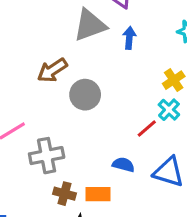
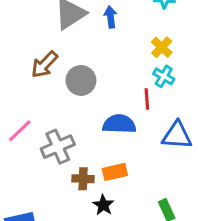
red line: (147, 128) -> (147, 99), turned -40
blue semicircle: (123, 165) -> (119, 124), moved, size x1.5

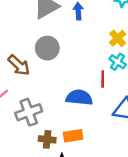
brown arrow: (44, 64) -> (19, 65), moved, turned -95
gray circle: (81, 80) -> (47, 48), moved

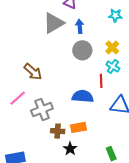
gray circle: (47, 48) -> (82, 50), moved

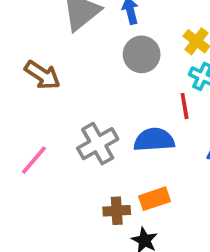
brown arrow: (33, 72) -> (42, 75), moved
gray cross: (42, 109) -> (98, 144), moved

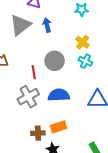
gray circle: (142, 54) -> (55, 61), moved
red line: (185, 106) -> (34, 72), moved

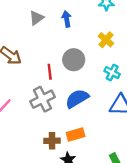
gray triangle: (20, 25) -> (36, 18), size x0.6
cyan cross: (85, 61) -> (112, 73), moved
blue semicircle: (59, 95) -> (77, 99), turned -30

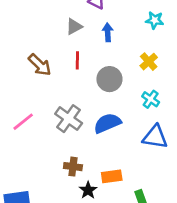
red line: (50, 72) -> (77, 60), moved
gray cross: (43, 99) -> (69, 119), turned -35
orange rectangle: (76, 135) -> (112, 176), moved

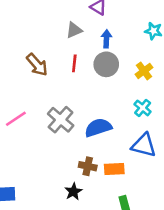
gray circle: (109, 79) -> (106, 64), moved
brown cross: (73, 167) -> (88, 166), moved
orange rectangle: (112, 176) -> (114, 169), moved

